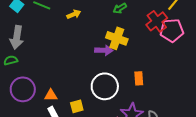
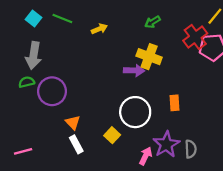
purple circle: (23, 89) -> (52, 91), moved
orange triangle: (51, 95) -> (73, 122), turned 48
yellow square: (77, 106) -> (112, 135), moved, turned -32

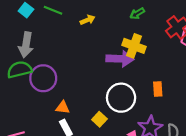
purple arrow: (134, 70) -> (120, 59), size x1.4
green semicircle: (27, 82) -> (19, 70), size x1.6
orange triangle: (73, 122) -> (63, 107), turned -40

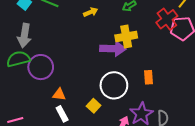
yellow arrow: (88, 20) -> (91, 12), moved
yellow cross: (134, 46) -> (126, 37), turned -30

